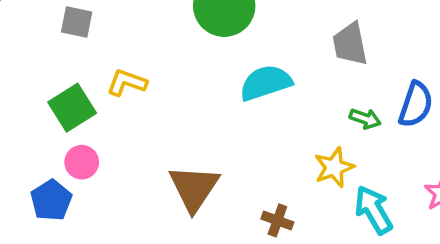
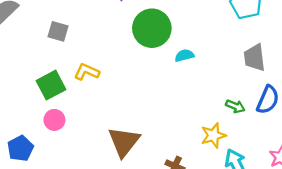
gray trapezoid: (350, 44) -> (254, 58), moved
cyan semicircle: (266, 83) -> (184, 56), moved, size x0.6
blue pentagon: (51, 200) -> (20, 148), moved

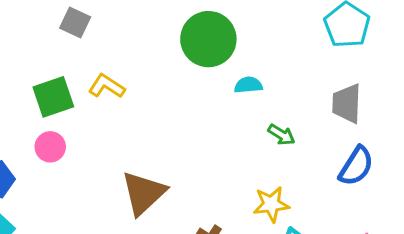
green arrow: (235, 106) -> (281, 135), moved

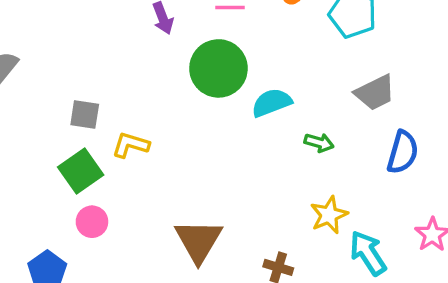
gray square: (75, 22) -> (85, 114), moved
cyan semicircle: (248, 85) -> (272, 103), size x1.4
gray trapezoid: (347, 104) -> (375, 93), turned -102

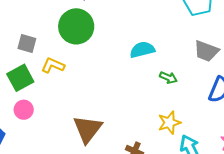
green circle: (218, 68) -> (76, 26), moved
gray trapezoid: (375, 93) -> (206, 51), turned 40

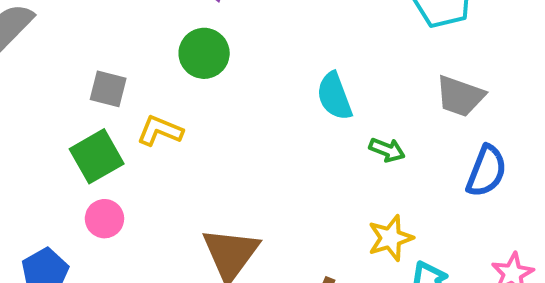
green circle: (76, 26) -> (204, 53), size x0.7
cyan semicircle: (142, 50) -> (334, 96), turned -95

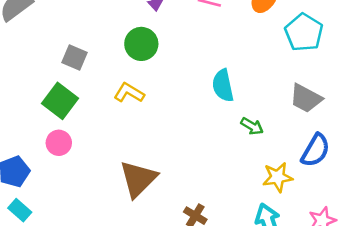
yellow L-shape: (160, 131) -> (129, 93), moved
green square: (97, 156) -> (60, 101), turned -32
yellow star: (390, 238) -> (278, 177), moved

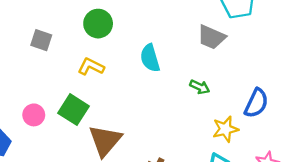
cyan semicircle: (223, 85) -> (150, 58), moved
gray trapezoid: (306, 98) -> (211, 37), moved
green square: (60, 101) -> (74, 110), moved

